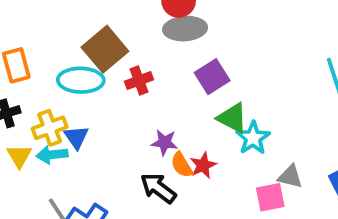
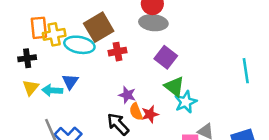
purple square: (212, 77) -> (166, 57), turned -30
yellow cross: (50, 128) -> (54, 34), moved

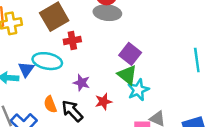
cyan ellipse: (79, 45) -> (47, 61), moved
purple square: (166, 57) -> (130, 54), moved
orange semicircle: (136, 112) -> (50, 104), moved

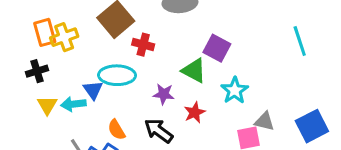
red cross: (72, 41) -> (143, 45), turned 35
green triangle: (127, 75) -> (194, 71), moved
orange semicircle: (50, 104) -> (117, 130), moved

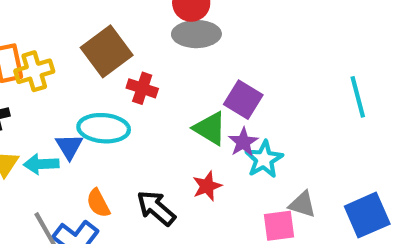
purple star: (164, 94) -> (243, 142), moved, turned 30

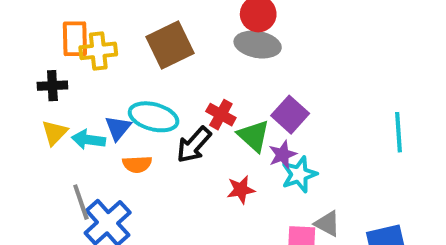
red cross: (142, 88) -> (221, 115), moved
orange semicircle: (98, 203) -> (137, 164), moved, turned -76
black arrow: (156, 208) -> (194, 145), moved, turned -99

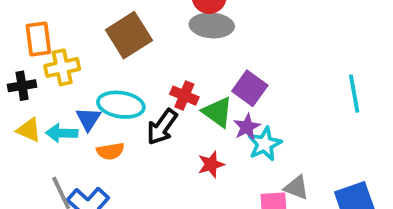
yellow cross: (98, 51) -> (62, 67), moved
yellow triangle: (54, 133) -> (29, 130), turned -44

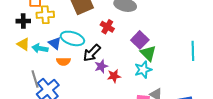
red cross: (184, 96) -> (107, 27), moved
green triangle: (218, 112) -> (148, 53), moved
blue triangle: (88, 119) -> (55, 43), turned -32
purple star: (247, 127) -> (101, 66), moved

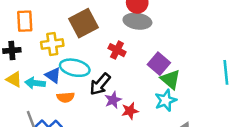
yellow cross: (45, 15) -> (52, 44), moved

